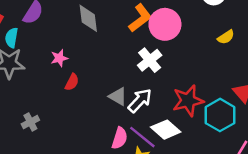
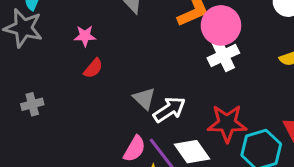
white cross: (150, 60) -> (223, 55), moved

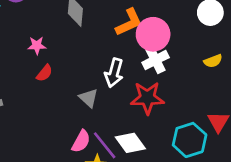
white arrow: (169, 110) -> (114, 73), moved, turned 140
red star: (227, 123) -> (147, 98), moved

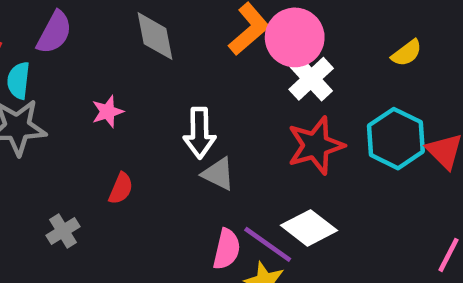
red semicircle: (44, 73) -> (121, 188), moved
white arrow: (114, 73) -> (200, 133), moved
cyan hexagon: (190, 140) -> (396, 139), moved

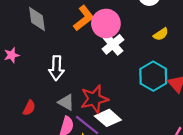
red star: (316, 145) -> (94, 99), moved
gray triangle: (218, 174) -> (66, 102), moved
red semicircle: (121, 188) -> (29, 108), moved

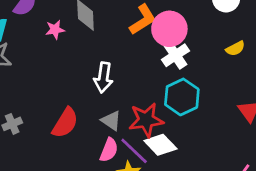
pink star: (12, 55) -> (55, 30), moved
cyan hexagon: (153, 76) -> (182, 97), moved
red semicircle: (29, 108) -> (65, 123), size x1.6

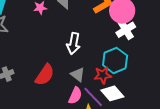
cyan hexagon: (182, 97) -> (115, 60), moved
red star: (146, 120) -> (103, 75), size x0.7

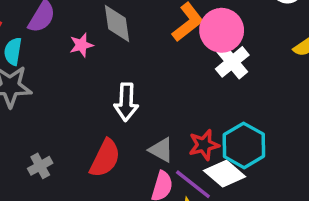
white arrow: (73, 44) -> (126, 102), moved
cyan hexagon: (115, 60) -> (244, 145), moved

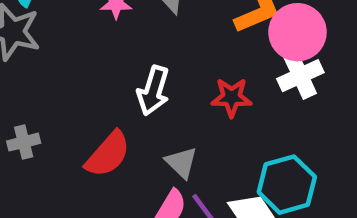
red star: (204, 145) -> (232, 97), moved

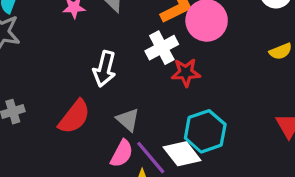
white cross: (300, 76) -> (162, 48), moved
red star: (232, 97) -> (186, 73), moved

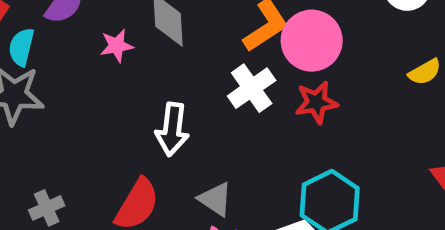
red star: (186, 73) -> (316, 102), moved

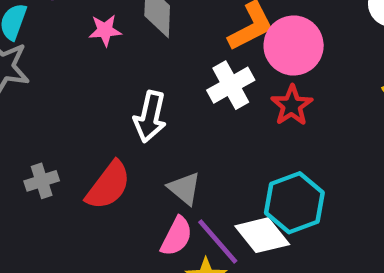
red star: (316, 102) -> (292, 105), turned -30
gray cross: (47, 208) -> (42, 181), moved

